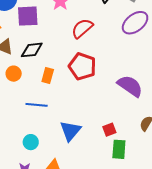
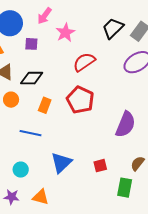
purple square: (28, 16) -> (31, 44), size x0.6
purple semicircle: (130, 86) -> (125, 124), turned 72
green rectangle: (119, 149) -> (125, 188), moved

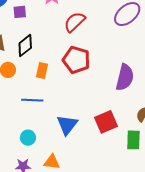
black diamond: (32, 78) -> (25, 46), turned -30
red square: (100, 166) -> (106, 122), size x1.6

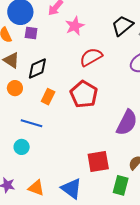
purple square: (20, 12) -> (31, 33), moved
blue triangle: (67, 125) -> (71, 189), moved, turned -45
cyan circle: (28, 138) -> (22, 147), moved

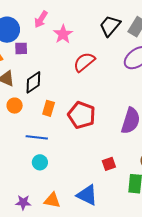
red pentagon: (84, 94) -> (82, 115), moved
cyan circle: (22, 147) -> (40, 162), moved
red square: (98, 162) -> (109, 164), size x0.6

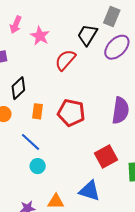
black trapezoid: (110, 26) -> (87, 35), moved
blue line: (37, 137) -> (30, 142), turned 45
red square: (109, 164) -> (106, 157), size x1.6

